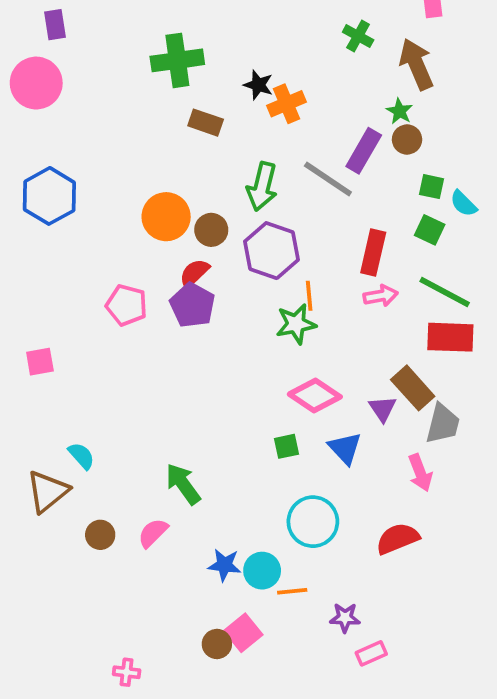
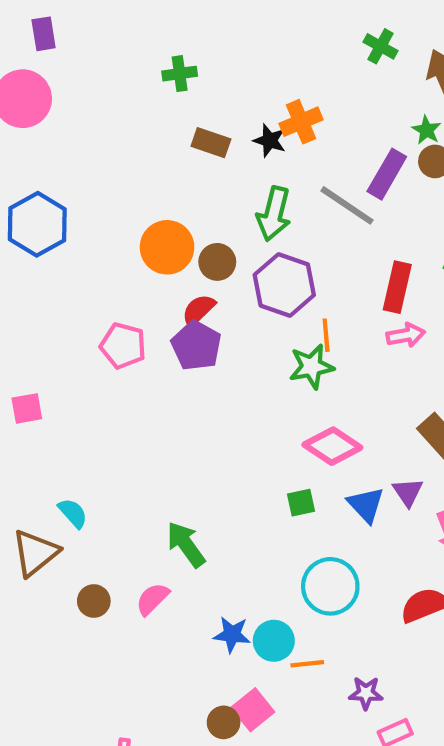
green cross: (177, 60) -> (180, 74), size x0.6
black star: (258, 85) -> (270, 141), moved
purple triangle: (383, 409) -> (408, 492), moved

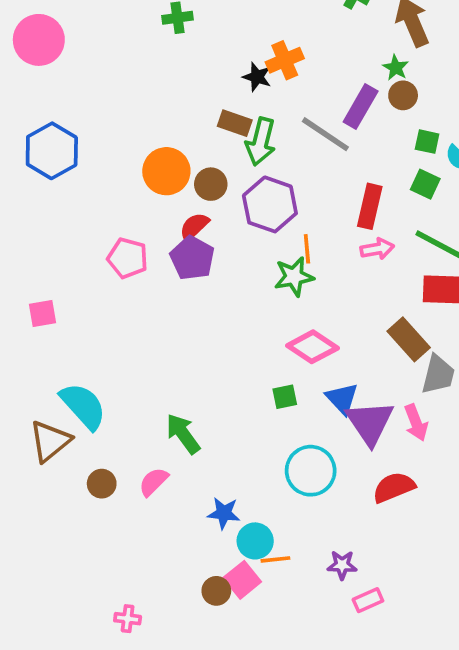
brown rectangle: (211, 143) -> (235, 123), moved
purple triangle: (408, 492) -> (370, 423), moved, size x1.8
cyan semicircle: (73, 513) -> (83, 406), size x1.8
cyan circle: (274, 641) -> (255, 541), moved
orange line: (307, 664) -> (275, 559), moved

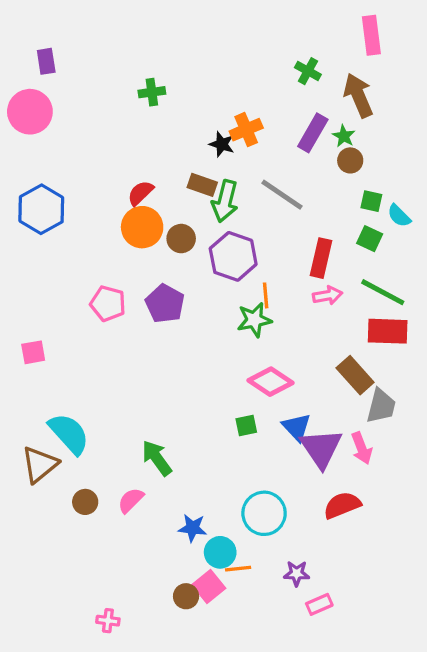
purple rectangle: (361, 106) -> (313, 133), moved
red semicircle: (194, 227) -> (140, 193), moved
cyan circle: (311, 471) -> (264, 513), moved

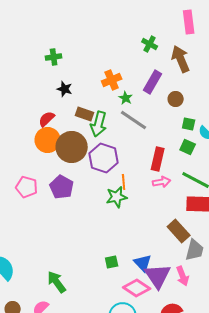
green star: (344, 136) -> (126, 98), moved
black star: (222, 144) -> (65, 89), moved
brown circle: (181, 239) -> (72, 147), size x1.8
pink diamond: (271, 382) -> (137, 288), moved

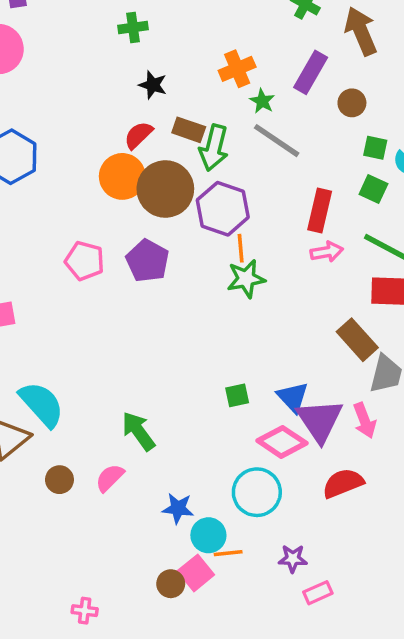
red semicircle: (47, 119) -> (138, 135), moved
orange line: (124, 182) -> (241, 248), moved

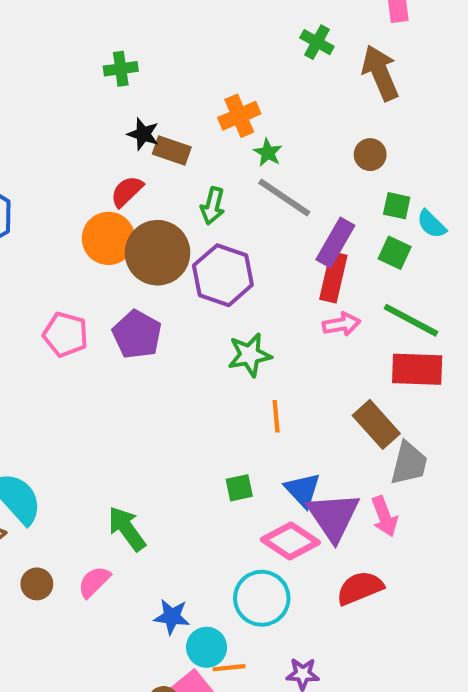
purple rectangle: (311, 72) -> (335, 242), moved
brown rectangle: (189, 130) -> (172, 150), moved
green arrow: (214, 148) -> (213, 206), size x0.7
orange line: (241, 248) -> (276, 416), moved

